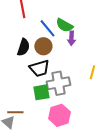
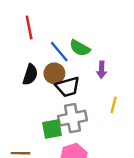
purple arrow: (71, 38) -> (102, 70), moved
black trapezoid: (39, 68) -> (68, 87), moved

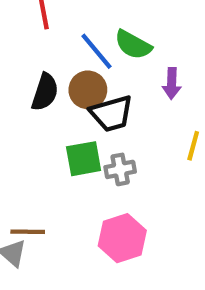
gray cross: (73, 118) -> (120, 169), size x0.6
green square: (52, 129) -> (84, 159), moved

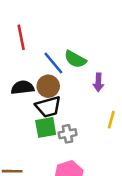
black semicircle: (45, 92) -> (22, 87), turned -115
black trapezoid: (112, 114) -> (48, 107), moved

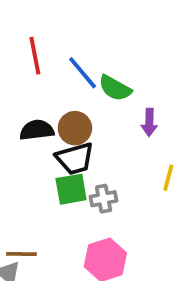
blue line: (53, 63) -> (83, 73), moved

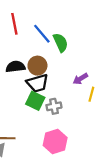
green semicircle: (115, 88) -> (61, 43), turned -144
purple arrow: (149, 122) -> (80, 79), moved, turned 56
green square: (71, 189) -> (35, 101), turned 36

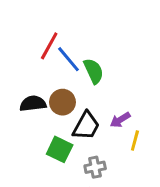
red line: (14, 24) -> (49, 46), moved, turned 40
black trapezoid: (37, 83) -> (86, 126), moved, turned -45
gray cross: (54, 106) -> (95, 167), moved

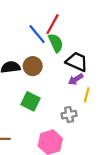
red line: (49, 46) -> (52, 24), moved
black trapezoid: (86, 126) -> (77, 62), moved, turned -95
gray cross: (95, 167) -> (69, 115), moved

